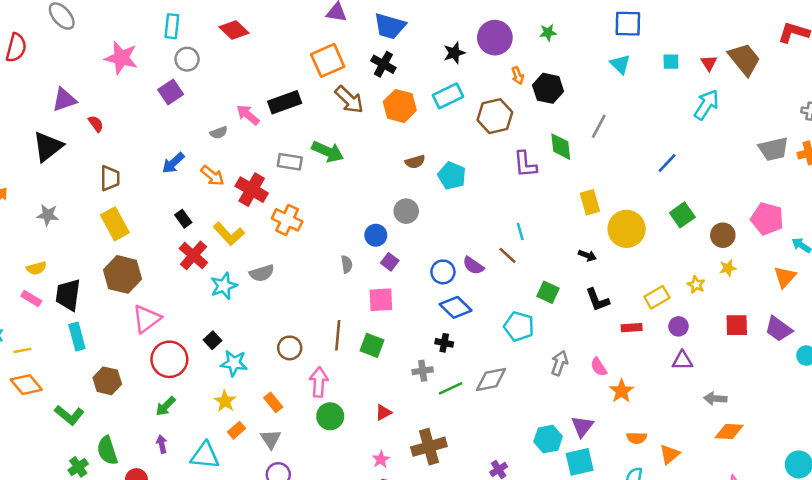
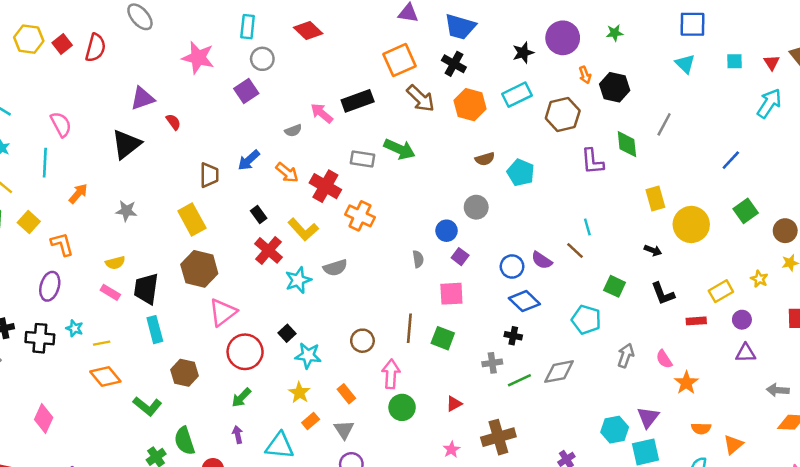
brown trapezoid: (110, 178) -> (209, 175), moved

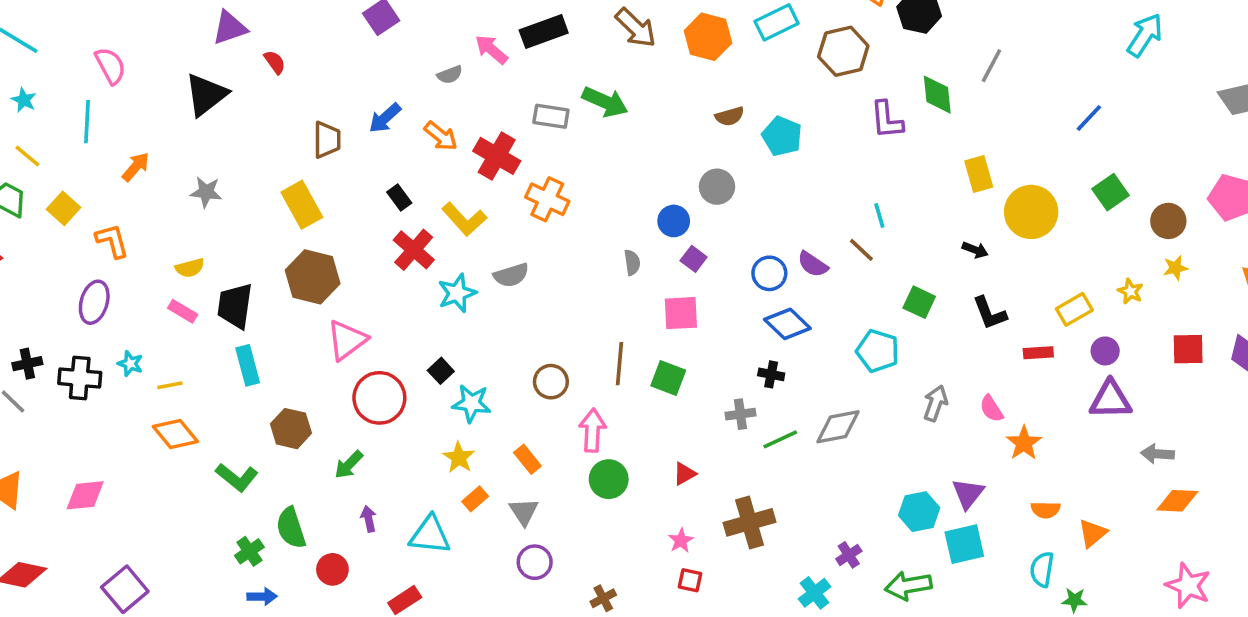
purple triangle: (746, 353) -> (1111, 400), size x1.4
green arrow: (241, 398) -> (349, 465), moved
pink diamond: (44, 419) -> (85, 495), turned 60

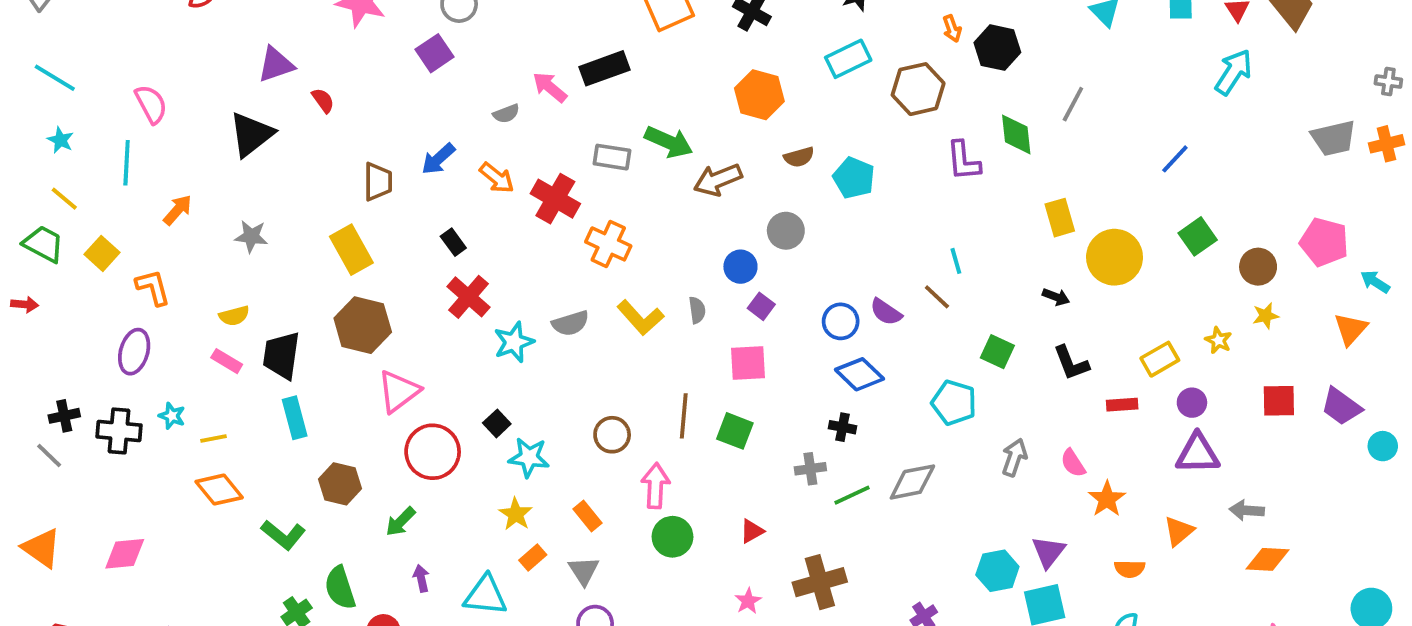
brown arrow: (636, 28) -> (718, 180), moved, turned 114
orange hexagon: (708, 37) -> (759, 95), moved
yellow L-shape: (464, 219) -> (640, 318), moved
orange triangle: (1092, 533) -> (1179, 531), moved

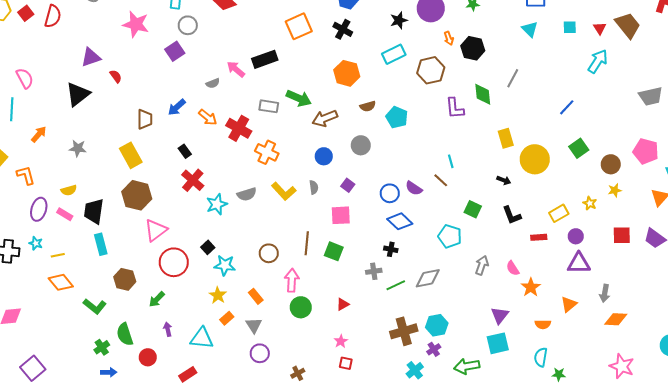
blue circle: (740, 267) -> (324, 156), moved
purple ellipse: (134, 352) -> (39, 209), moved
gray arrow: (1247, 510) -> (605, 293), turned -84
cyan hexagon: (997, 571) -> (437, 325), moved
brown cross: (820, 582) -> (404, 331), moved

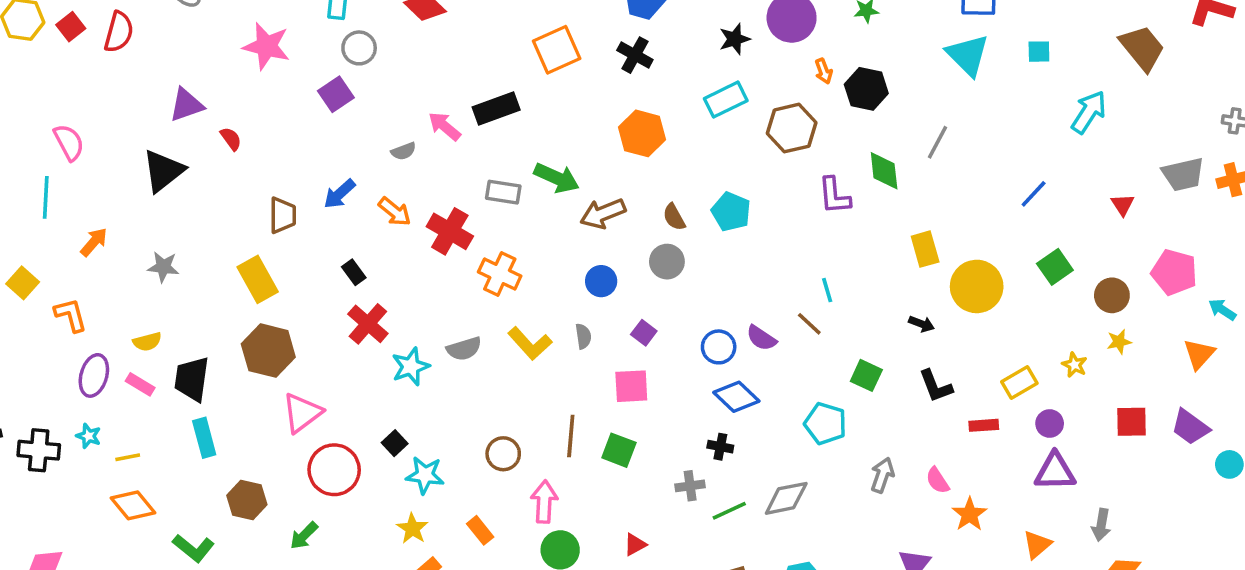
red triangle: (600, 28) -> (1123, 205), moved
cyan triangle: (530, 29) -> (968, 55), size x1.5
brown semicircle: (368, 106) -> (674, 217), moved, turned 77

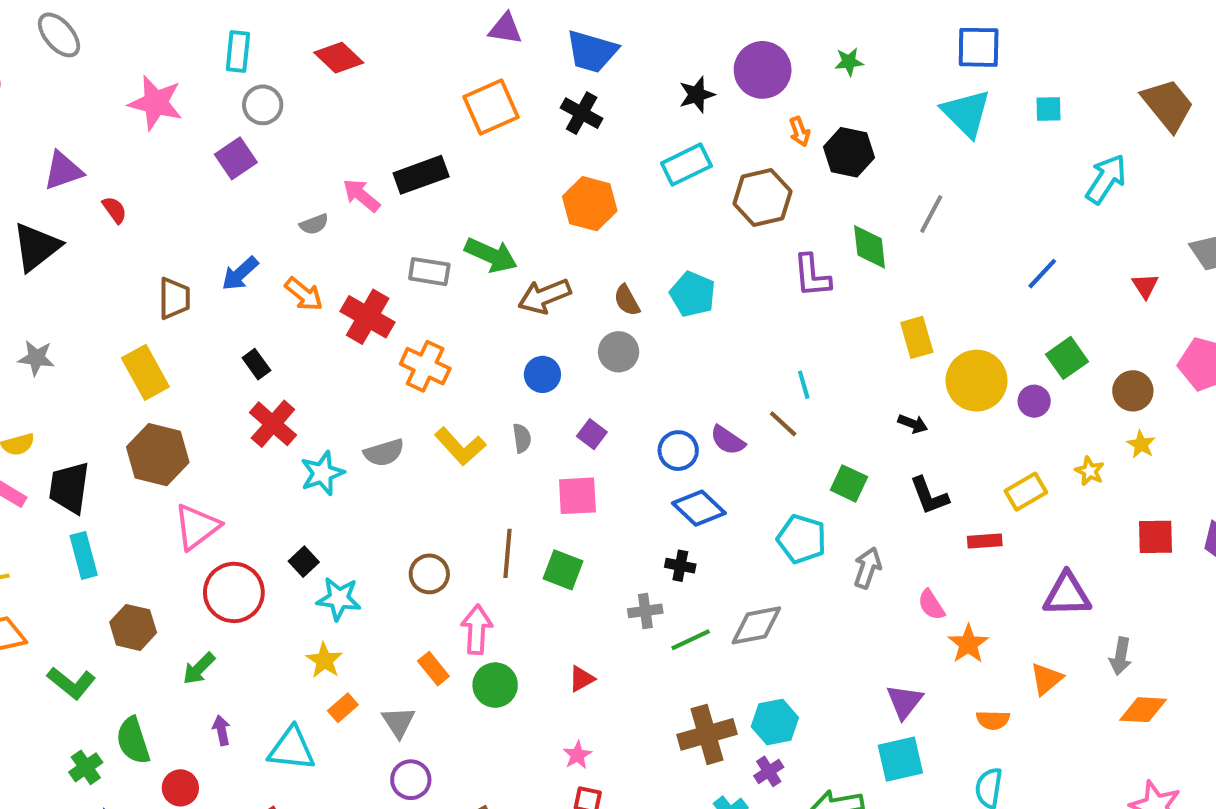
yellow star: (1119, 342) -> (1141, 444), turned -30
purple circle: (1050, 424) -> (1034, 401), moved
gray arrow: (882, 475) -> (867, 568), moved
orange rectangle: (480, 530) -> (433, 669), moved

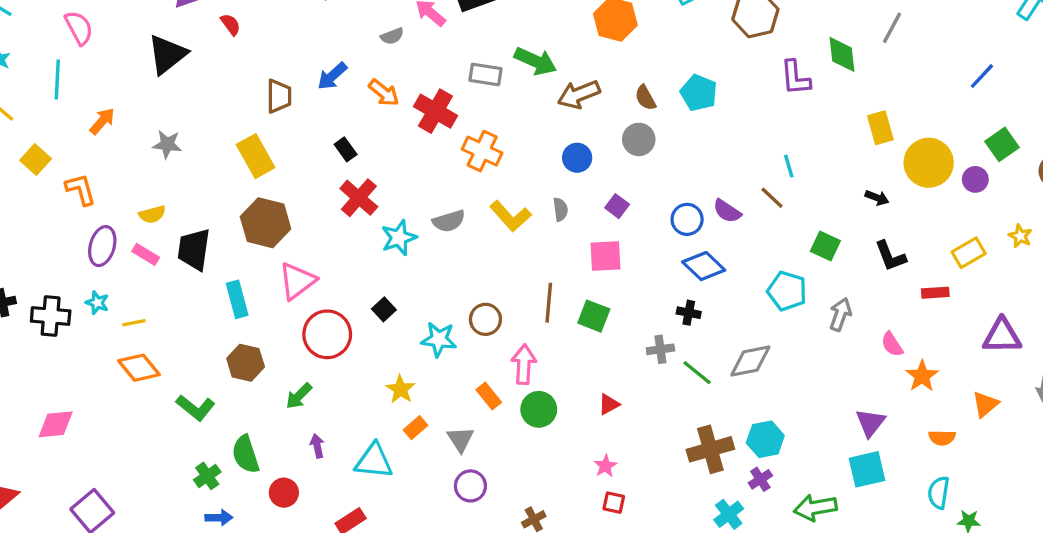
cyan rectangle: (84, 555) -> (237, 299), moved
cyan star: (339, 599) -> (439, 339), moved
green line: (691, 640) -> (697, 373), turned 64

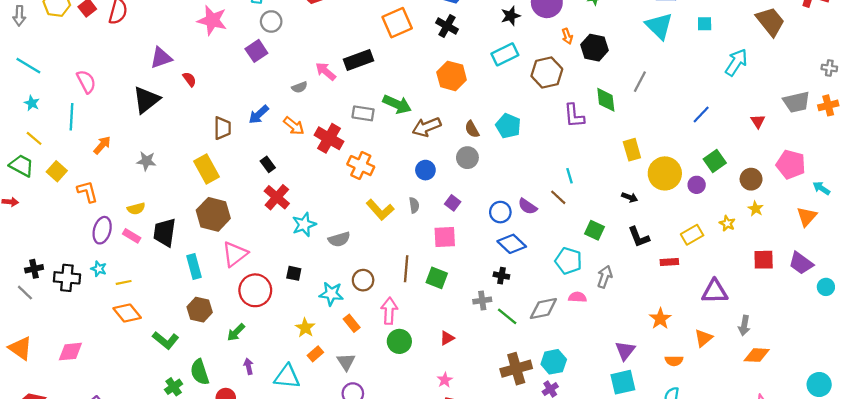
gray semicircle: (449, 221) -> (339, 239), moved
black square: (384, 309) -> (294, 273), turned -35
pink semicircle: (892, 344) -> (577, 297), moved, turned 126
orange rectangle: (489, 396) -> (352, 323), moved

